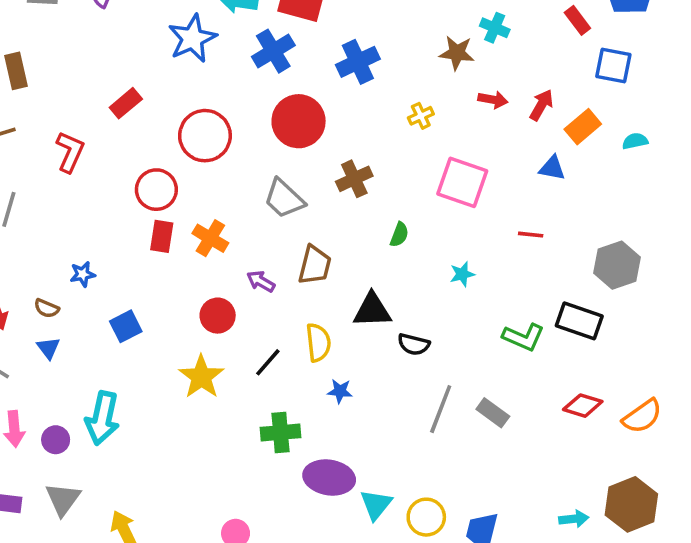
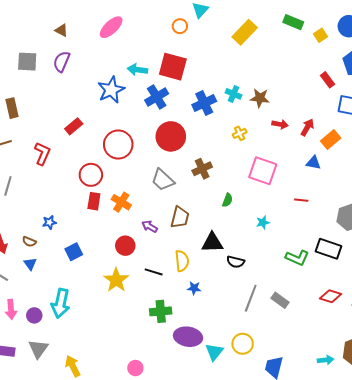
cyan cross: (495, 28) -> (234, 94), moved
black line: (268, 362) -> (154, 272), turned 66
yellow circle: (426, 517) -> (243, 344), moved

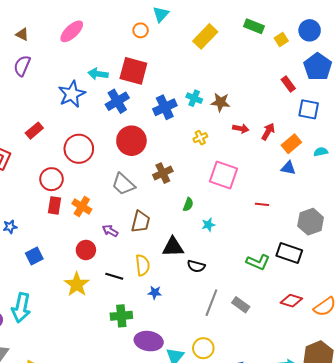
blue triangle: (313, 163) -> (288, 168), moved
cyan star: (263, 222) -> (208, 225), moved

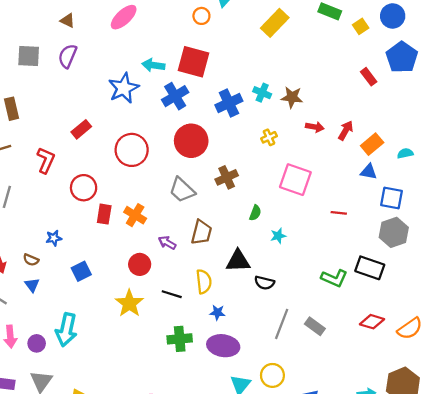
blue square: (309, 109) -> (391, 198), moved
red circle: (51, 179) -> (84, 188), moved
purple ellipse: (149, 341) -> (223, 346), moved

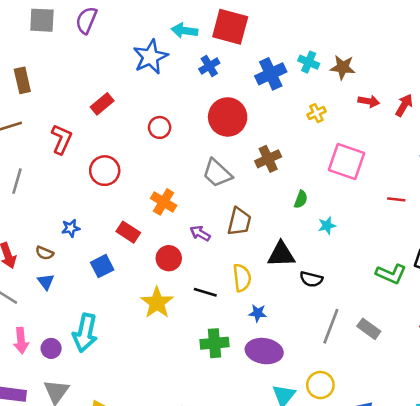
blue cross: (175, 96) -> (209, 66), size x0.7
red circle: (132, 150) -> (160, 127), size x0.6
red rectangle: (104, 214) -> (128, 232), moved, turned -66

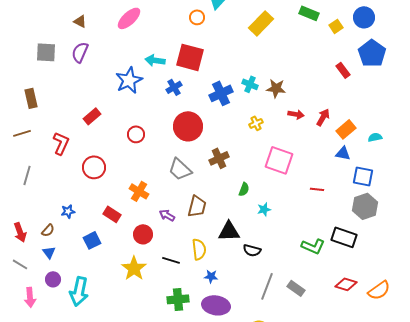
brown semicircle: (45, 253) -> (48, 230), turned -72
purple circle: (51, 348) -> (53, 279), moved

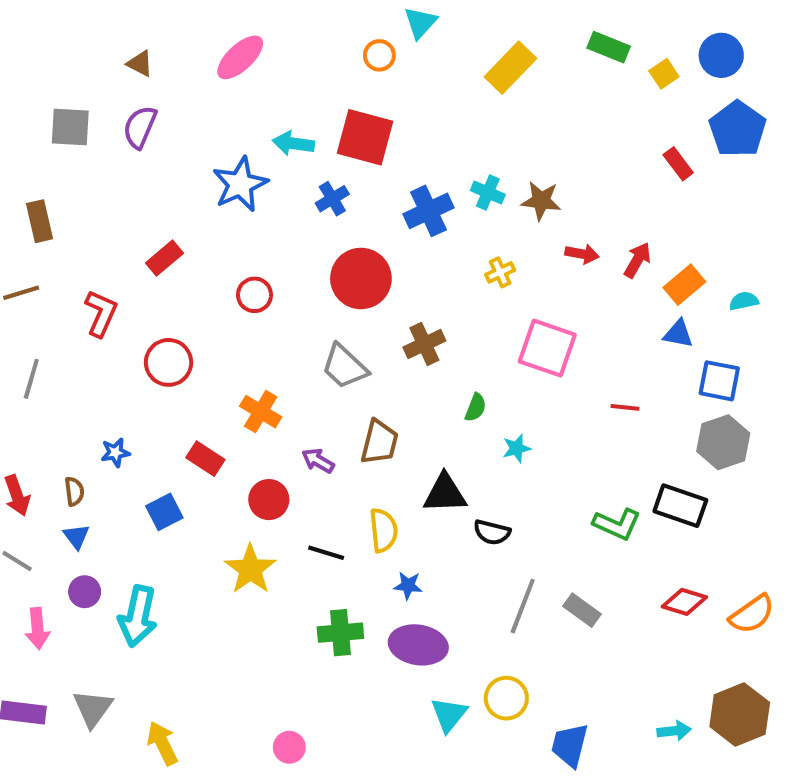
brown semicircle: (48, 230) -> (74, 491), turned -48

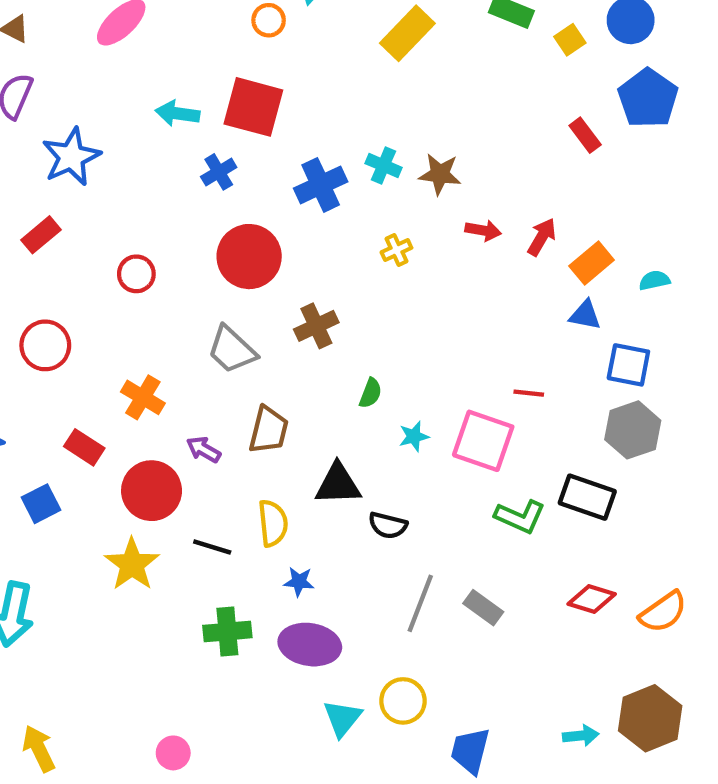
blue star: (240, 184) -> (71, 157), moved
pink square: (547, 348) -> (483, 441), moved
red circle: (269, 500) -> (152, 491), size x1.4

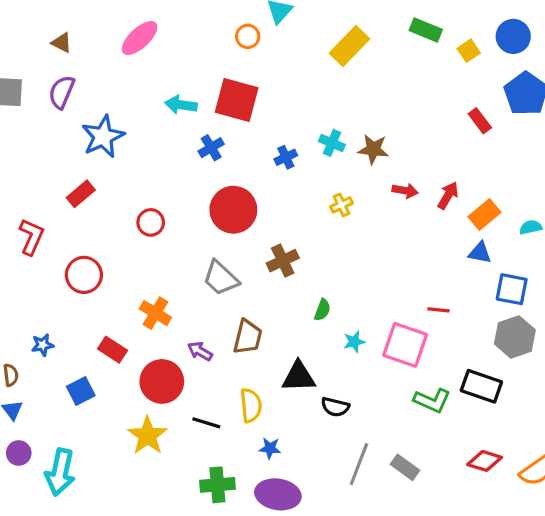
blue cross: (321, 185) -> (286, 157), size x0.6

